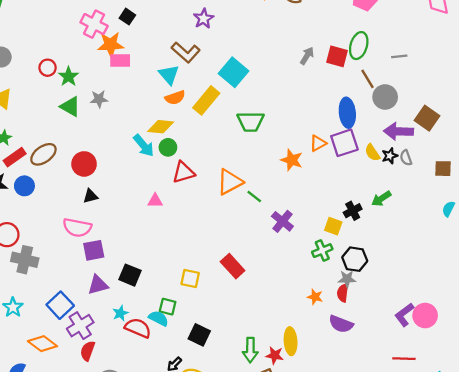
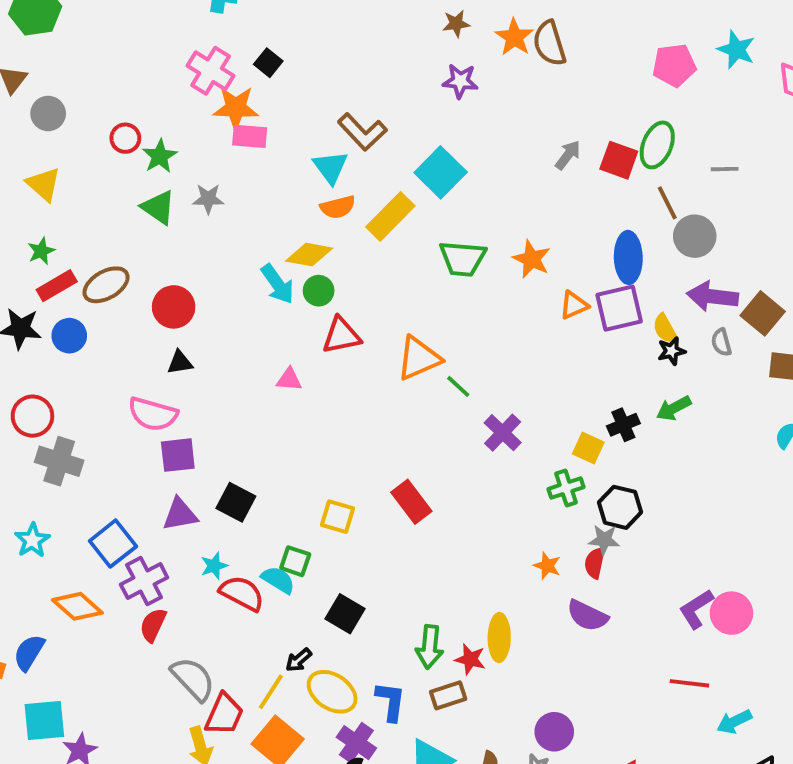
purple star: (204, 19) -> (460, 81), moved, turned 30
brown square: (427, 118) -> (763, 313), moved
black star: (390, 156) -> (672, 351), moved
orange star: (292, 160) -> (532, 259), moved

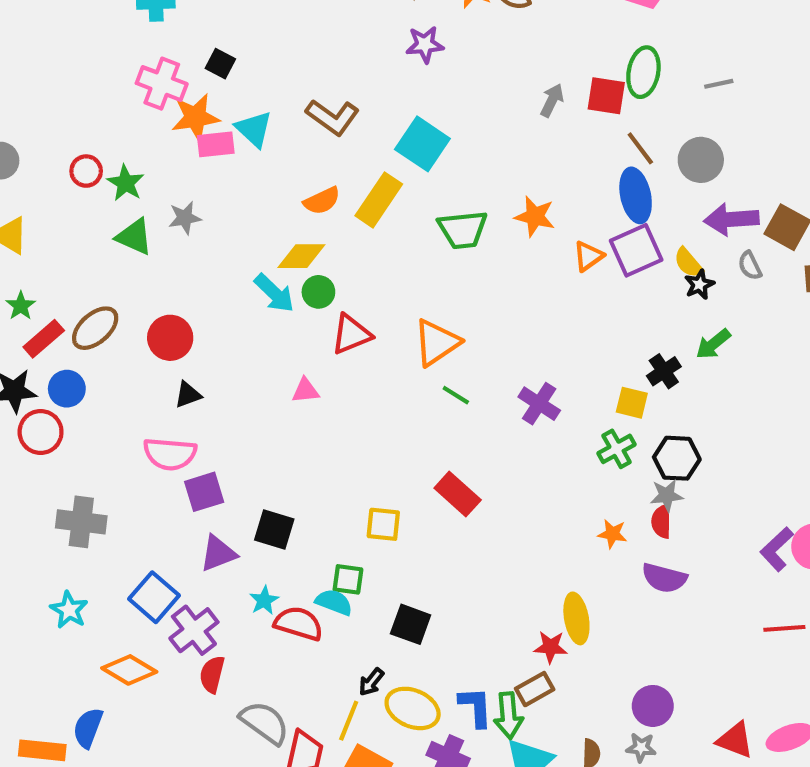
cyan triangle: (331, 167) -> (254, 129), moved
brown line: (667, 203) -> (640, 148), moved
green line: (458, 386) -> (456, 395), moved
red circle: (32, 416) -> (41, 432), moved
green arrow: (430, 647) -> (508, 716), moved

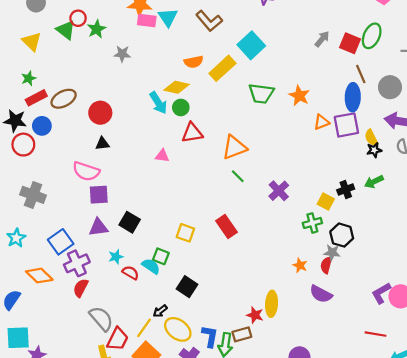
green triangle: (134, 237) -> (66, 30), moved
red semicircle: (299, 623) -> (131, 273), size x0.7

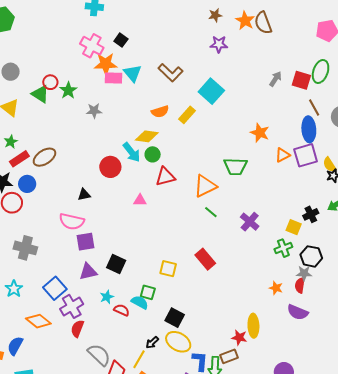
yellow rectangle: (222, 68) -> (187, 115), size x0.7
green trapezoid: (261, 94) -> (235, 166), moved
red circle: (100, 113) -> (110, 167), moved
yellow ellipse: (178, 329) -> (178, 342), moved

